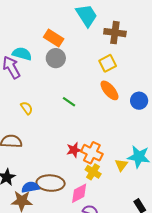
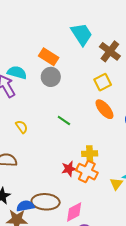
brown cross: (115, 33) -> (110, 51), turned 30
yellow cross: (93, 172) -> (90, 154), moved, turned -35

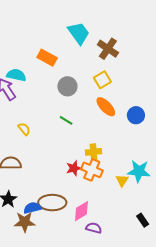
gray circle: (51, 77) -> (67, 86), moved

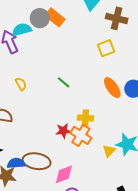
brown cross: (108, 49) -> (117, 18), turned -30
cyan semicircle: (16, 75) -> (22, 30), turned -36
gray circle: (67, 86) -> (40, 18), moved
orange ellipse: (106, 107) -> (112, 88), moved

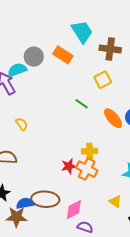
orange rectangle: (55, 17) -> (63, 55), moved
green line: (64, 82) -> (82, 104), moved
yellow triangle: (109, 151) -> (115, 201), moved, turned -32

